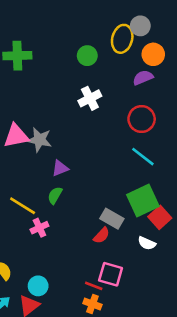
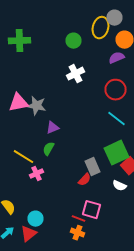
gray rectangle: (112, 219) -> (92, 167), turned 36

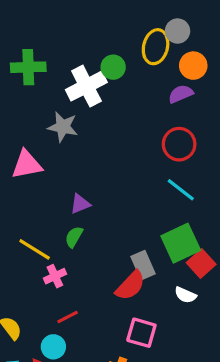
white cross: (76, 74) -> (86, 86), moved, size x1.4
gray star: (36, 106) -> (63, 127), moved
red semicircle: (84, 180) -> (130, 286), size x1.5
red line: (78, 219) -> (68, 317), moved, turned -48

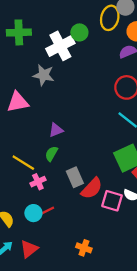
gray rectangle: (143, 265) -> (75, 177), moved
pink square: (141, 333) -> (112, 201), moved
cyan circle: (53, 347) -> (33, 213), moved

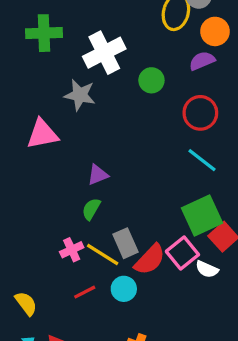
green circle: (79, 32) -> (151, 80), moved
yellow line: (23, 163) -> (103, 255), moved
pink square: (112, 201) -> (182, 253), moved, turned 35
cyan circle: (33, 213) -> (124, 289), moved

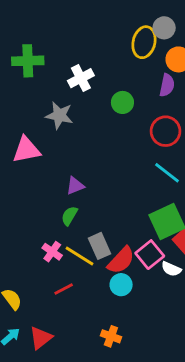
white cross: (104, 53) -> (81, 78), size x0.7
purple semicircle: (202, 61) -> (167, 85), turned 125
pink cross: (72, 250) -> (52, 252), turned -30
cyan circle: (124, 289) -> (121, 285), moved

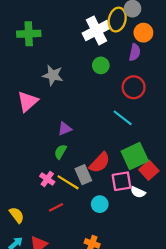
white cross: (81, 78) -> (96, 30), moved, size x1.4
pink triangle: (26, 150) -> (28, 101), turned -30
cyan line: (167, 173) -> (123, 118), moved
pink square: (150, 255) -> (122, 181), turned 30
red semicircle: (121, 260) -> (100, 163), moved

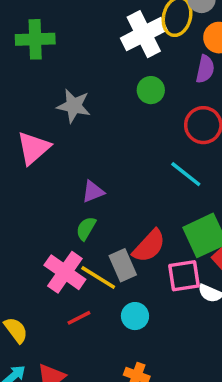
pink cross: (47, 179) -> (65, 272), size x1.6
cyan circle: (100, 204) -> (135, 316), moved

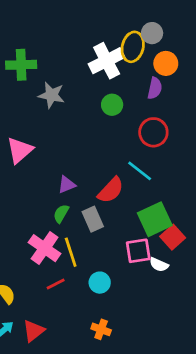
gray star: (74, 106) -> (51, 95), moved
red semicircle: (149, 246) -> (111, 190), moved
gray rectangle: (123, 265) -> (93, 219), moved
yellow line: (98, 277) -> (71, 252), turned 40

